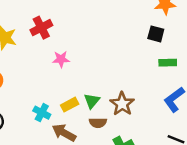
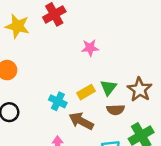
pink star: (61, 59) -> (90, 48), moved

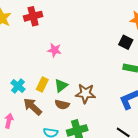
brown star: (140, 89) -> (85, 93), turned 30
yellow rectangle: (86, 92) -> (42, 85), turned -48

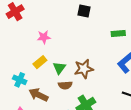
black square: (126, 42) -> (84, 11), moved
yellow rectangle: (42, 85) -> (40, 62), moved, turned 40

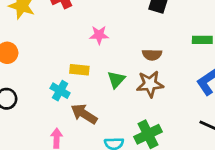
yellow rectangle: (40, 62) -> (79, 70), moved, turned 40
brown semicircle: (65, 85) -> (152, 55), moved

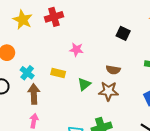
cyan cross: (60, 91) -> (27, 73), moved
brown arrow: (84, 114) -> (34, 94), moved, turned 48

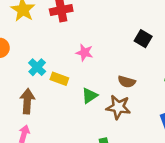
cyan cross: (27, 73) -> (37, 67), moved

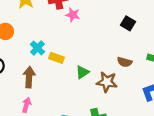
pink star: (84, 53) -> (73, 15), moved
brown semicircle: (127, 82) -> (125, 62), moved

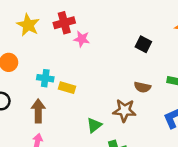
cyan cross: (37, 48) -> (45, 78), turned -32
green triangle: (82, 72) -> (94, 125), moved

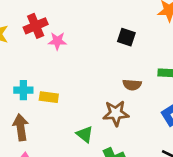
green triangle: (94, 125) -> (85, 134), turned -35

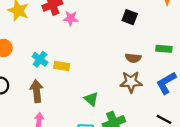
cyan cross: (23, 90) -> (40, 59), turned 35
brown star: (116, 113) -> (131, 82), moved

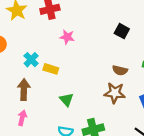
pink star: (71, 18) -> (67, 37), moved
green triangle: (91, 99) -> (66, 100), moved

